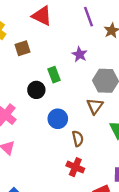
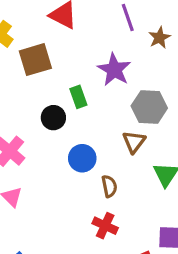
brown square: (22, 48) -> (35, 60), size x1.5
purple star: (80, 54) -> (114, 70), size x1.5

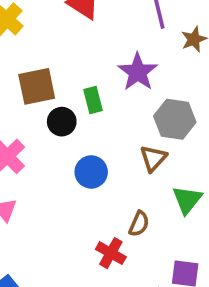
brown square: (35, 60) -> (37, 86), moved
brown semicircle: (109, 186) -> (139, 224), moved, turned 30

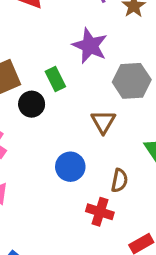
brown triangle: (153, 158) -> (103, 122), moved
blue circle: (91, 172) -> (70, 167), moved

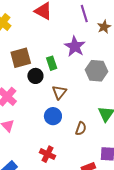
brown triangle: (103, 122) -> (59, 92), moved
red cross: (100, 212) -> (48, 154), moved

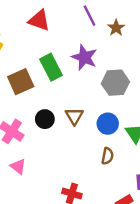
green rectangle: (52, 63) -> (51, 67), moved, size x1.5
black circle: (35, 76) -> (45, 119), moved
blue circle: (53, 116) -> (108, 124), moved

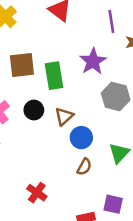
green rectangle: (51, 67) -> (54, 76), moved
blue circle: (108, 124) -> (81, 138), moved

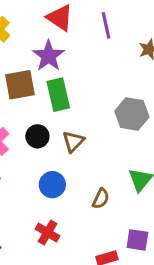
purple line: (111, 21) -> (106, 25), moved
purple star: (93, 61) -> (49, 56), moved
blue circle: (81, 138) -> (52, 185), moved

